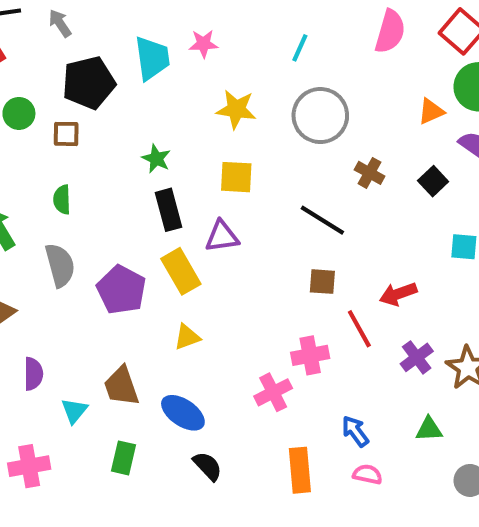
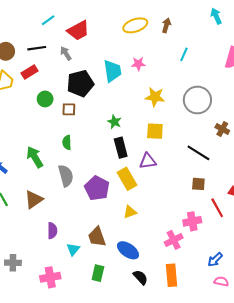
cyan line: (300, 48) -> (184, 54), moved
blue arrow: (355, 431) -> (215, 260), turned -98
orange rectangle: (300, 470) -> (172, 275), moved

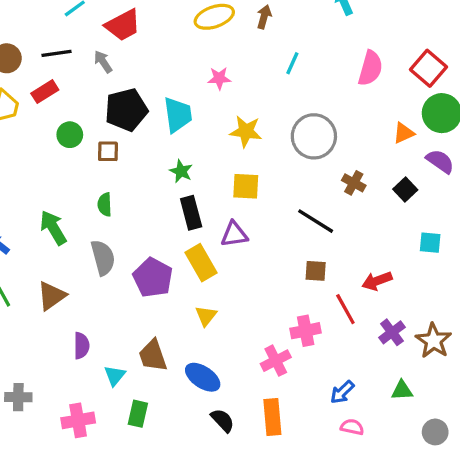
cyan trapezoid: (112, 71) -> (178, 115), moved
yellow triangle: (130, 212) -> (206, 316), turned -32
green rectangle: (98, 273) -> (138, 414), moved

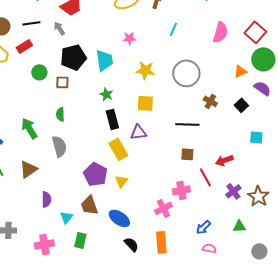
black line: (316, 221) -> (187, 124), turned -30
purple pentagon: (153, 278) -> (95, 174), moved

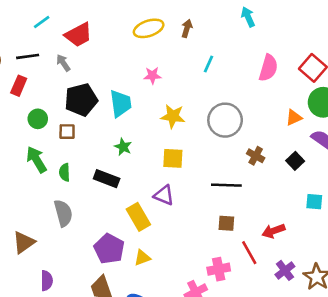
red rectangle: (24, 46) -> (19, 86), turned -35
black rectangle: (112, 119) -> (107, 179), moved, turned -54
green arrow: (29, 128) -> (36, 160), moved
purple triangle: (138, 132) -> (164, 195), turned 30
yellow triangle: (121, 181) -> (142, 258), turned 32

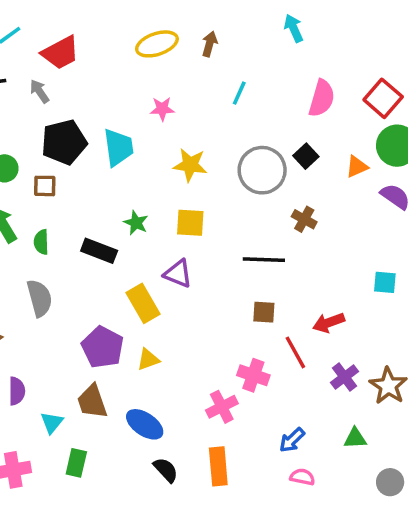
green star: (123, 147) -> (136, 223), moved
black square: (295, 161) -> (306, 156), moved
pink cross: (219, 269) -> (253, 375), turned 30

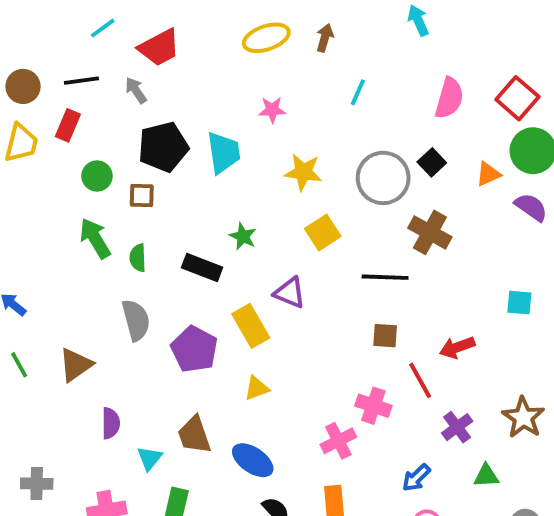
brown cross: (304, 219) -> (430, 232), size x1.5
yellow square: (190, 223) -> (323, 232), moved, turned -36
purple pentagon: (103, 347) -> (194, 349), moved
purple cross: (344, 377) -> (457, 427), moved

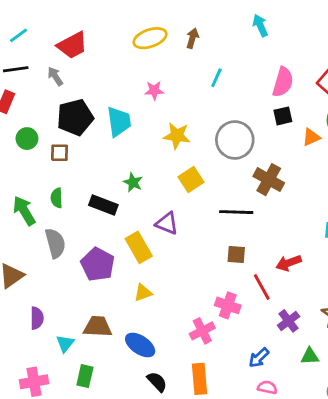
cyan line: (103, 28) -> (19, 35), moved
black square: (432, 162) -> (283, 116), moved, turned 30
green arrow: (95, 238) -> (24, 211), moved
brown trapezoid: (194, 435) -> (98, 327), turned 112

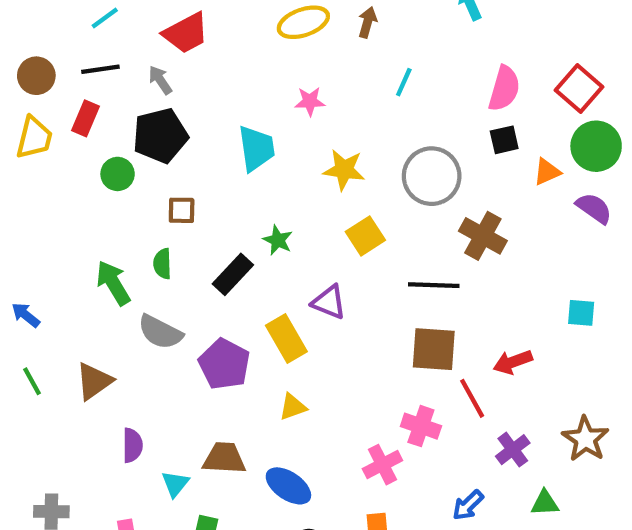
black pentagon: (75, 117) -> (160, 136), moved
brown square: (60, 153) -> (182, 210), moved
black rectangle: (103, 205) -> (233, 274), turned -68
gray semicircle: (55, 243) -> (160, 332), turned 132
brown square: (236, 254) -> (434, 349), size x1.6

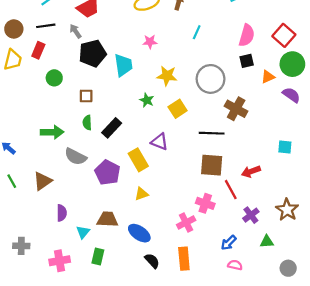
black pentagon: (160, 136) -> (93, 53), moved
green star: (278, 240) -> (147, 100), moved
green semicircle: (162, 264) -> (87, 123), moved
green arrow: (113, 283) -> (52, 132), turned 120

